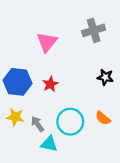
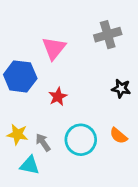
blue hexagon: (18, 82) -> (20, 76), moved
cyan triangle: (49, 144) -> (30, 165), moved

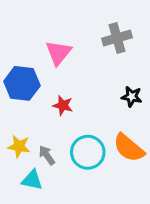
red star: (58, 97) -> (63, 105), turned -30
orange semicircle: (118, 136) -> (129, 148), size x1.6

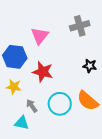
red star: (63, 105) -> (43, 72), size x1.5
yellow star: (19, 146) -> (14, 87), moved

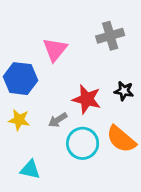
red star: (43, 72) -> (87, 99), moved
gray arrow: (32, 106) -> (58, 120), moved, turned -88

